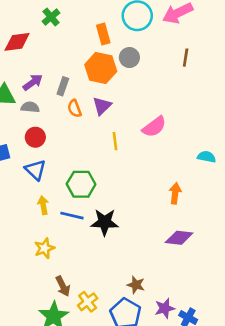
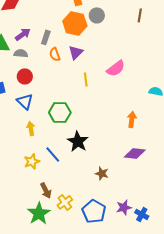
blue line: (72, 216) -> (53, 154), moved, turned 36
black star: (105, 222) -> (78, 141), turned 30
brown star: (136, 285) -> (102, 173), moved

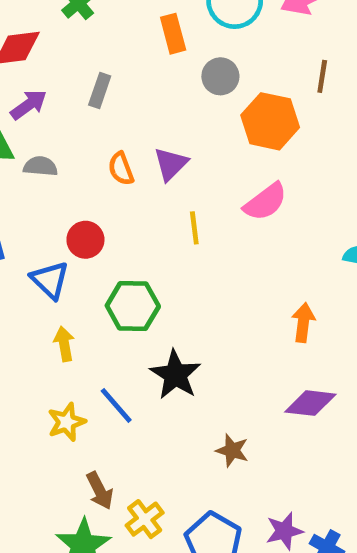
orange hexagon: (75, 23) -> (270, 121), moved
purple arrow: (23, 34) -> (29, 105), moved
gray rectangle: (46, 37) -> (100, 91), moved
red circle: (25, 76) -> (85, 240), moved

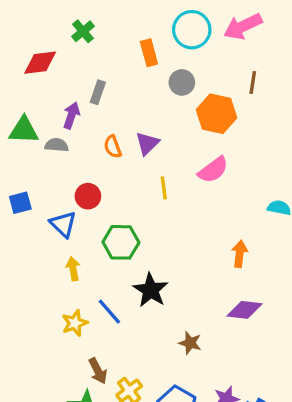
purple arrow: (29, 105) -> (71, 115), moved, turned -35

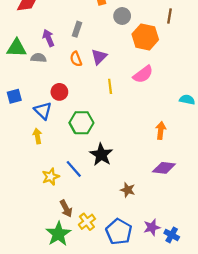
gray rectangle: (98, 92) -> (77, 29), moved
purple arrow: (71, 115) -> (48, 38), turned -42
yellow arrow: (73, 269) -> (37, 136), moved

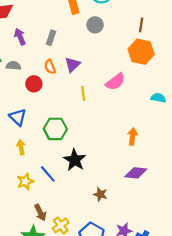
orange hexagon: (145, 37) -> (141, 52), moved
purple arrow: (48, 38) -> (20, 37), moved
red circle: (59, 92) -> (34, 84), moved
cyan semicircle: (187, 100) -> (158, 98), moved
yellow arrow: (37, 136) -> (21, 147), moved

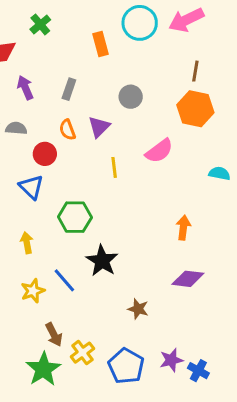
gray circle: (95, 25) -> (131, 97), moved
blue triangle: (18, 117) -> (31, 187), moved

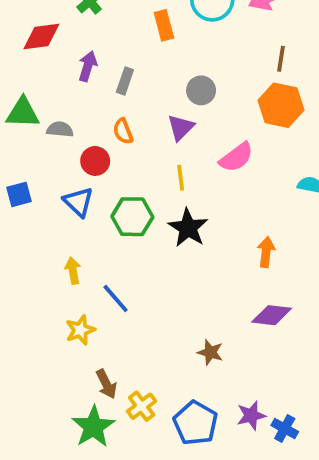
purple arrow: (25, 88) -> (88, 66), moved, turned 40
purple triangle: (99, 127) -> (181, 128), moved
green hexagon: (75, 217) -> (132, 217), moved
black star: (102, 261) -> (188, 228), moved
blue line: (64, 280) -> (116, 298), moved

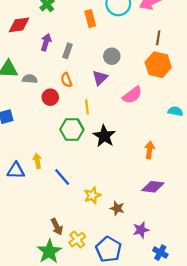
yellow line: (181, 178) -> (87, 107), moved
blue triangle: (78, 202) -> (16, 171), moved, turned -42
yellow star: (80, 330) -> (92, 195), moved
purple star: (251, 416) -> (141, 230), moved

